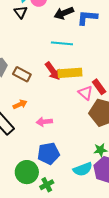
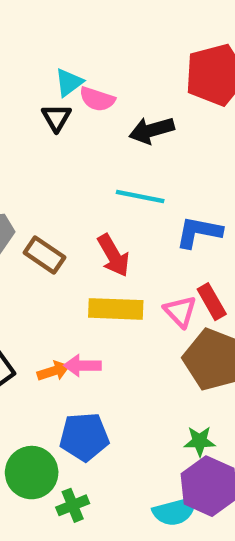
blue L-shape: (87, 17) -> (199, 232), moved
yellow rectangle: (70, 73) -> (116, 309), moved
orange arrow: (20, 104) -> (53, 371), moved
cyan semicircle: (83, 169) -> (175, 511), moved

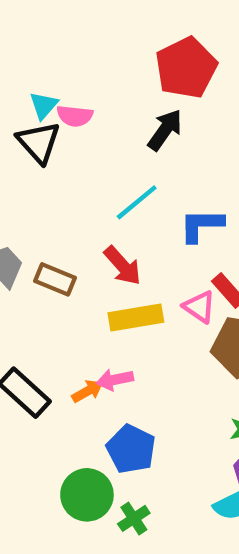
black triangle: (56, 118) -> (39, 142), size x1.5
black arrow: (152, 130) -> (165, 130), moved, turned 153
cyan line: (140, 196) -> (137, 202), turned -39
blue pentagon: (84, 437) -> (131, 449), turned -30

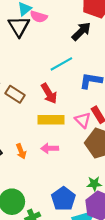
pink arrow: (115, 380) -> (50, 148), moved
orange arrow: (87, 391) -> (21, 151), turned 88
blue pentagon: (131, 449) -> (63, 199), moved

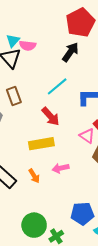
brown rectangle: (15, 94) -> (14, 96), moved, turned 48
yellow rectangle: (51, 120) -> (41, 144), moved
blue pentagon: (63, 199) -> (82, 214), turned -30

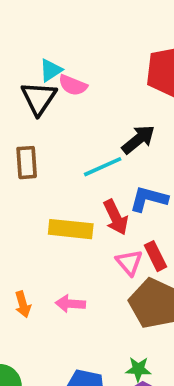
black arrow: (70, 52) -> (138, 139), moved
red arrow: (51, 116) -> (116, 217), moved
yellow rectangle: (41, 144) -> (71, 229), moved

